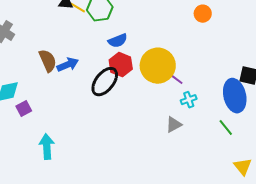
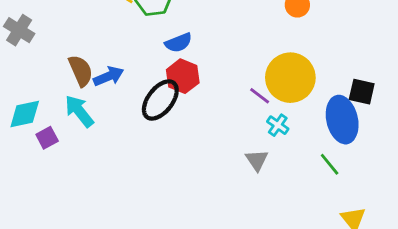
yellow circle: (158, 66) -> (290, 78), moved
cyan cross: (189, 100) -> (278, 125), turned -35
gray triangle: (174, 125) -> (257, 160), turned -36
cyan arrow: (47, 147) -> (79, 111), moved, turned -35

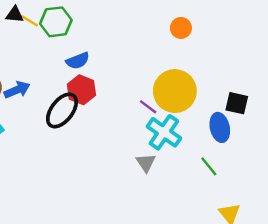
blue ellipse: (342, 120) -> (220, 127), size x0.7
cyan cross: (278, 125) -> (164, 132), size x1.8

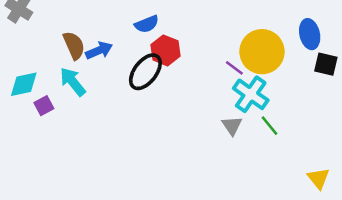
blue semicircle: (78, 61) -> (147, 24), moved
blue ellipse: (220, 127) -> (310, 34), moved
green line: (209, 166) -> (270, 126), moved

